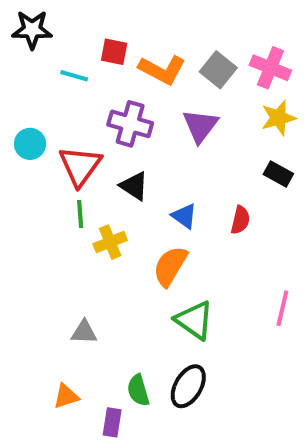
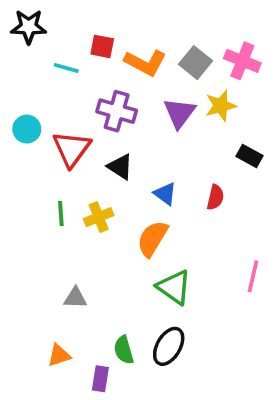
yellow star: (278, 118) -> (221, 106), moved
green line: (80, 214) -> (61, 213), moved

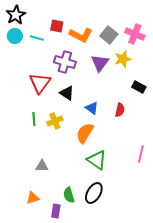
black star: (29, 27) -> (16, 15), turned -30
cyan circle: (27, 129) -> (15, 36), moved

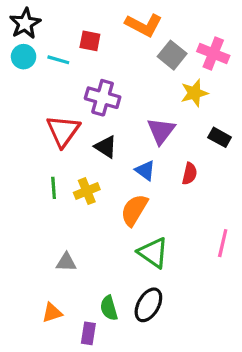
orange L-shape: (81, 35) -> (144, 25), moved
purple triangle: (100, 63) -> (161, 131), moved

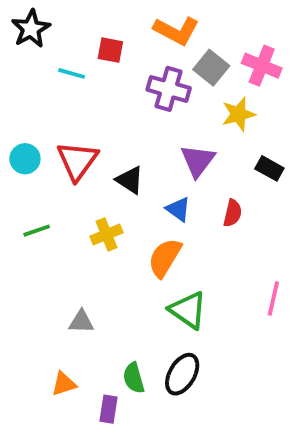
cyan circle: (24, 57) -> (25, 159), moved
purple cross: (103, 98) -> (169, 89), moved
green line: (54, 188) -> (37, 231), moved, turned 75

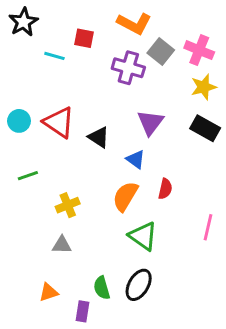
yellow star: (238, 114) -> (204, 87), moved
red triangle: (77, 161) -> (59, 122), turned -32
black rectangle: (269, 168) -> (205, 128), size x1.4
red semicircle: (233, 213) -> (165, 189), moved
yellow cross: (106, 234) -> (68, 205), moved

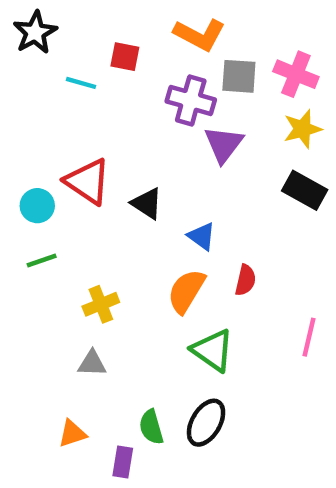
gray square: (161, 52) -> (239, 76), turned -35
cyan circle: (19, 121) -> (37, 206), moved
purple triangle: (150, 122) -> (224, 144), moved

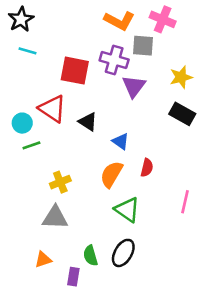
red square: (125, 57) -> (75, 71), moved, size x1.6
pink cross: (296, 74) -> (163, 19), moved
cyan line: (81, 83) -> (27, 51), moved
green line: (42, 260) -> (31, 145), moved
gray triangle: (92, 363) -> (55, 218), size x1.5

